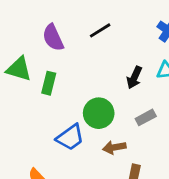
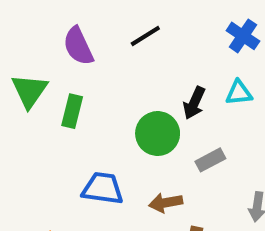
green triangle: (19, 69) -> (29, 91), turned 48
green circle: (99, 113) -> (158, 134), moved
blue trapezoid: (70, 137) -> (103, 188), turned -136

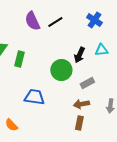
blue cross: (243, 36) -> (94, 20), moved
purple semicircle: (78, 46) -> (32, 21), moved
brown arrow: (166, 203) -> (81, 104), moved

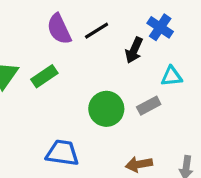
black arrow: (79, 55) -> (134, 50), moved
green rectangle: (19, 59) -> (44, 76), moved, turned 42
gray rectangle: (87, 83) -> (149, 106), moved

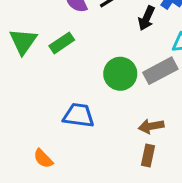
gray rectangle: (149, 106) -> (160, 71), size x1.5

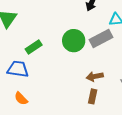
green rectangle: (62, 43) -> (34, 47), moved
blue trapezoid: (79, 115) -> (18, 69), moved

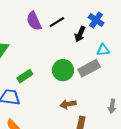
brown arrow: (95, 76) -> (68, 104), moved

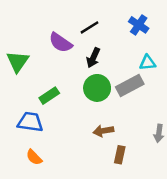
purple semicircle: (34, 21) -> (60, 43), moved, turned -30
black arrow: (80, 34) -> (93, 58), moved

